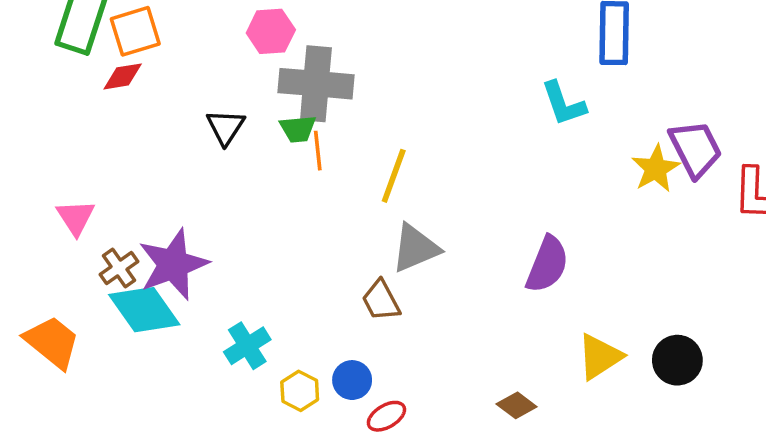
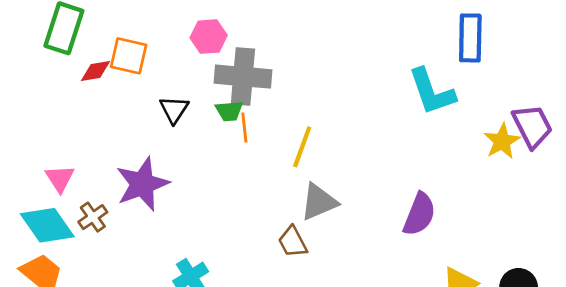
orange square: (135, 31) -> (129, 56), moved, turned 30
cyan L-shape: (564, 104) -> (432, 92), size x1.4
purple star: (173, 264) -> (142, 184), moved
cyan diamond: (144, 310) -> (47, 225), moved

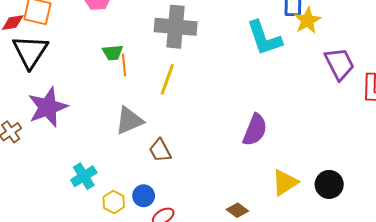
gray cross: (243, 77) -> (176, 27), moved
black triangle: (174, 110) -> (30, 51), moved, size x1.6
yellow star: (502, 141) -> (307, 21), moved
gray triangle: (319, 202) -> (129, 121), moved

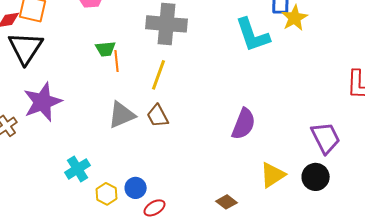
purple trapezoid: (339, 64) -> (326, 138), moved
brown trapezoid: (160, 150) -> (158, 116), moved

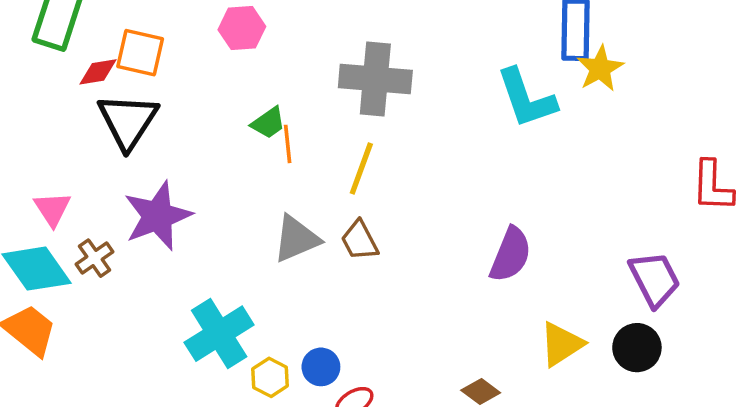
green trapezoid: (106, 49) -> (268, 123), turned -30
cyan cross: (78, 169) -> (219, 334), size x1.5

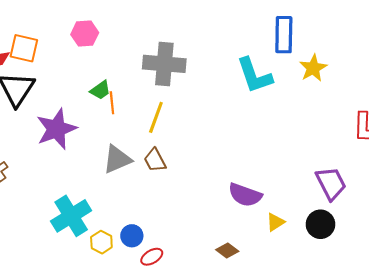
yellow star: (600, 68) -> (313, 68), moved
purple star: (158, 216) -> (56, 129), moved
purple semicircle: (511, 255) -> (245, 195), moved, turned 88
yellow triangle: (561, 344) -> (275, 222), size x0.7

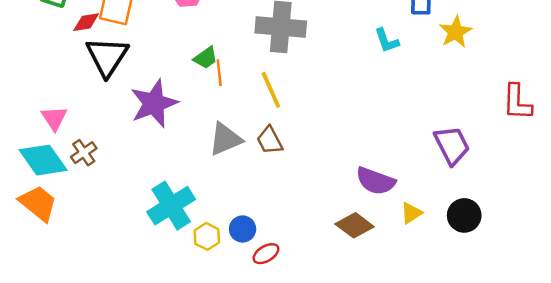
cyan L-shape: (254, 75) -> (387, 41), size x0.6
yellow line: (156, 117) -> (271, 90), turned -44
purple trapezoid: (331, 183) -> (452, 145), moved
brown diamond: (227, 250) -> (355, 225), moved, size x1.4

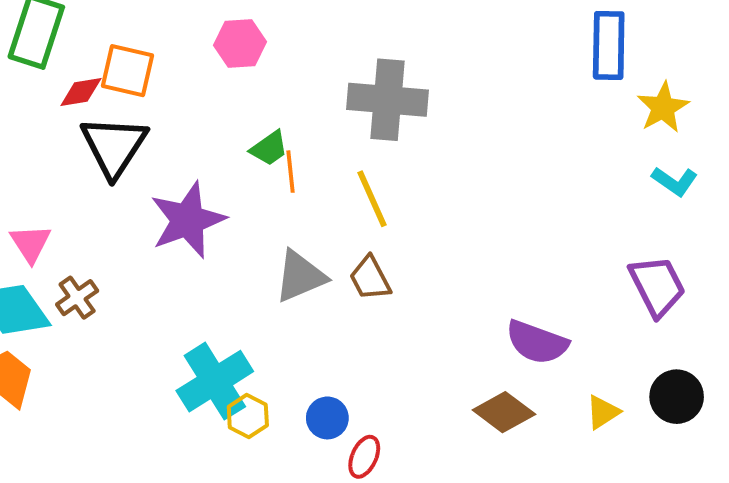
cyan L-shape: (387, 41) -> (675, 181), moved, turned -36
yellow triangle: (411, 213) -> (603, 412), moved
yellow hexagon: (207, 236) -> (248, 416), moved
red ellipse: (266, 254) -> (364, 457), turned -35

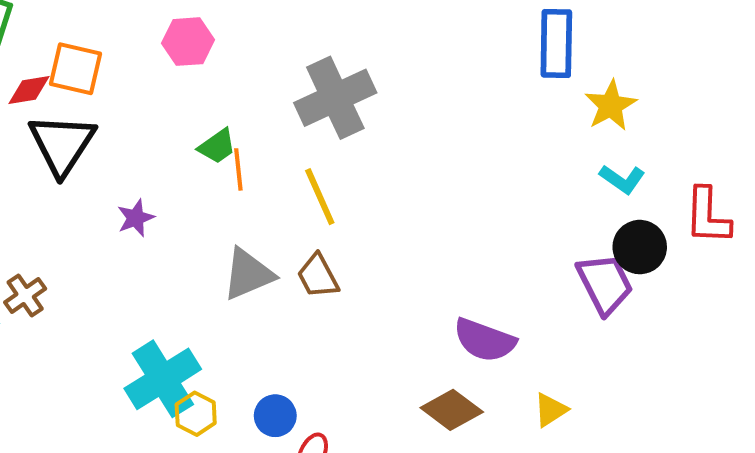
gray cross: (388, 100) -> (335, 98), turned -30
purple star: (188, 220) -> (136, 218), size x0.5
black circle: (677, 397) -> (640, 247), moved

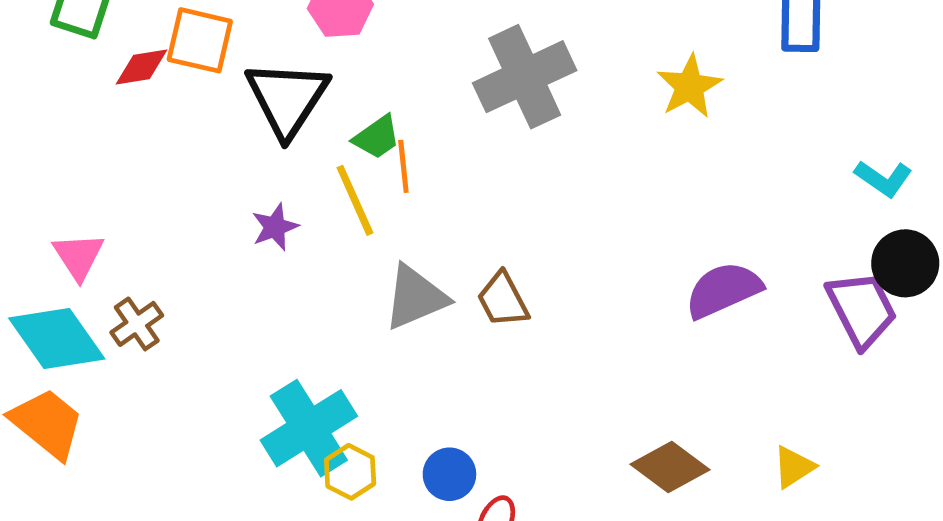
yellow star: (611, 106) -> (689, 86), moved
black triangle: (62, 144) -> (287, 98), moved
yellow line: (320, 197) -> (355, 200), moved
purple semicircle: (485, 340) -> (723, 290), moved, turned 136

